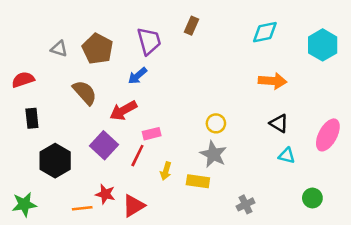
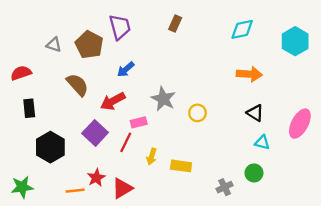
purple trapezoid: (149, 41) -> (120, 27), moved
gray star: (213, 154) -> (163, 99), moved
red star: (105, 194) -> (96, 178), turned 30
green circle: (312, 198) -> (254, 173), moved

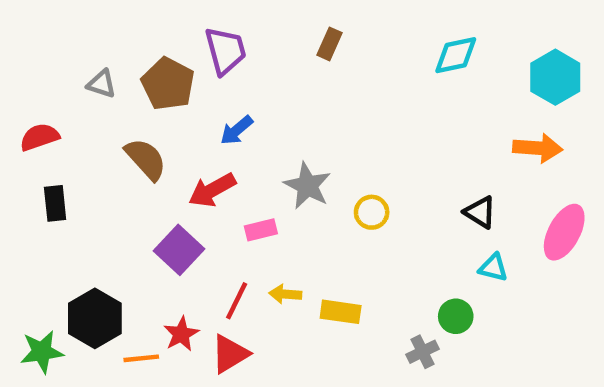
orange arrow: (249, 74) -> (538, 148), moved
red line: (126, 142) -> (237, 301), moved
black hexagon: (50, 147) -> (95, 318), moved
yellow arrow: (152, 156) -> (285, 294), turned 77
green circle: (254, 173) -> (456, 316), moved

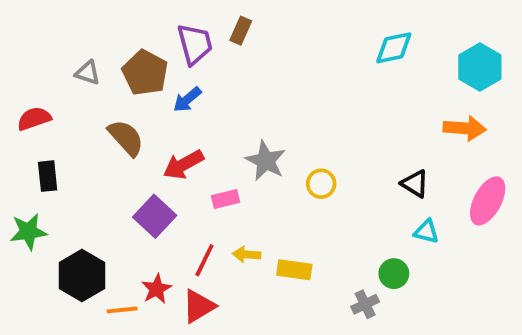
brown rectangle: (330, 44) -> (241, 31), moved
blue arrow: (237, 130) -> (187, 99), moved
green star: (42, 352) -> (28, 232), moved

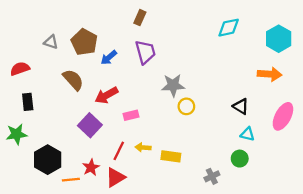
purple trapezoid: (195, 44) -> (145, 52), moved
gray star: (266, 161) -> (173, 85), moved, turned -30
green circle: (394, 274) -> (240, 159), moved

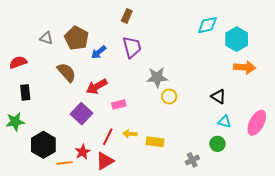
cyan hexagon: (279, 39) -> (237, 39), moved
pink ellipse: (283, 116) -> (257, 123), moved

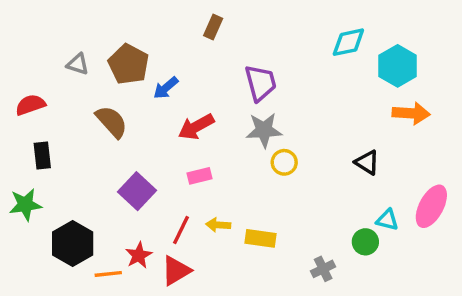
purple trapezoid: (132, 47) -> (260, 83), moved
red arrow: (97, 86) -> (196, 127), moved
cyan triangle: (225, 122) -> (387, 220), moved

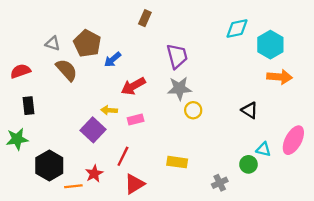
brown semicircle: (112, 122) -> (67, 70), moved
yellow arrow: (218, 225) -> (109, 110), moved
red triangle: (176, 271) -> (134, 184), moved

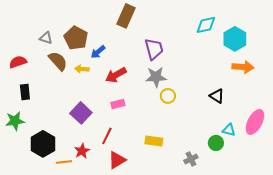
brown rectangle: (145, 18) -> (126, 16), size x1.6
yellow arrow: (109, 110) -> (82, 69), moved

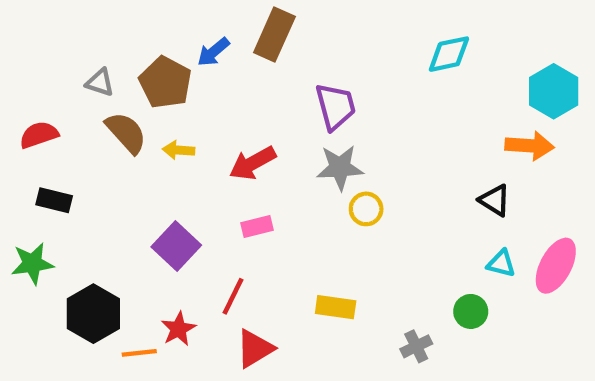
cyan hexagon: (235, 39) -> (554, 91), moved
blue arrow: (98, 52) -> (213, 52), moved
black rectangle: (25, 92) -> (54, 200), turned -70
black triangle: (217, 96) -> (495, 200), moved
cyan triangle: (229, 130) -> (501, 263), moved

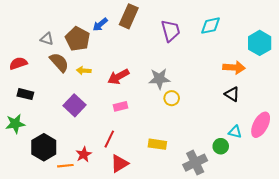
purple trapezoid: (336, 106) -> (171, 31), moved
orange arrow: (530, 146) -> (234, 67), moved
purple square: (176, 246) -> (74, 105), moved
cyan triangle: (501, 263) -> (235, 132), moved
gray cross: (416, 346) -> (195, 163), size x1.6

